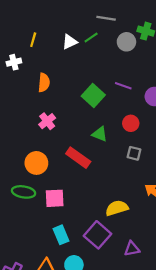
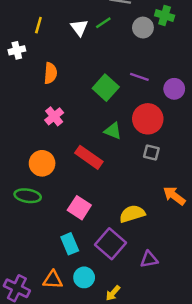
white triangle: (70, 42) -> (79, 28), turned -42
red circle: (131, 123) -> (148, 119), size x1.6
pink square: (55, 198) -> (79, 208), moved, turned 36

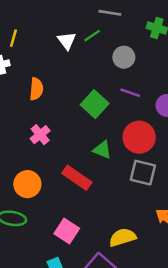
yellow line: (38, 25) -> (13, 38), moved
gray circle: (143, 28) -> (124, 57), moved
gray square: (151, 152) -> (143, 173), size x1.5

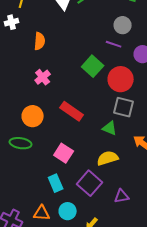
gray circle: (124, 57) -> (123, 25), moved
green square: (95, 104) -> (93, 66), moved
green triangle: (102, 150) -> (110, 128), moved

